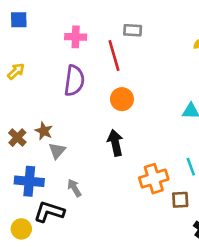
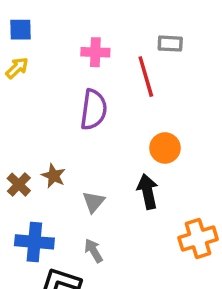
yellow arrow: (16, 71) -> (17, 68), moved
orange circle: (122, 99) -> (165, 148), moved
gray triangle: (57, 151) -> (94, 202), moved

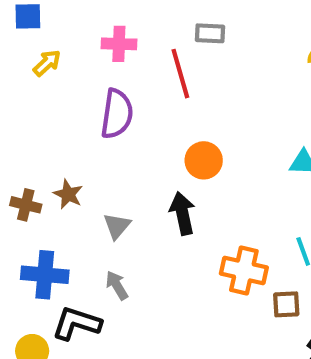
yellow arrow: (17, 68) -> (47, 63), moved
brown cross: (19, 185) -> (26, 205), turned -30
orange cross: (198, 238) -> (244, 270), turned 30

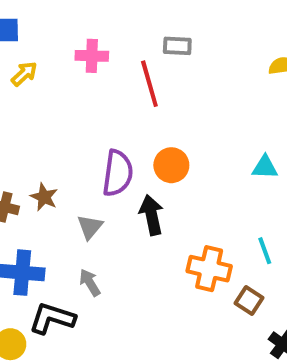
purple semicircle: (117, 114) -> (118, 173), moved
brown square: (286, 304) -> (249, 300), turned 36

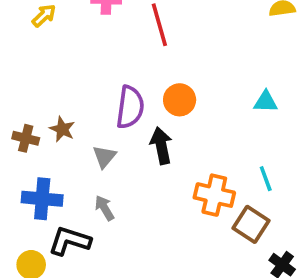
brown square: (249, 300) -> (251, 224), size x1.4

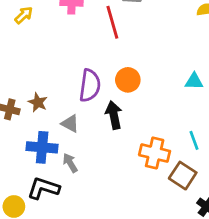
gray triangle: (104, 157) -> (70, 123), turned -42
blue cross: (42, 199) -> (42, 147), moved

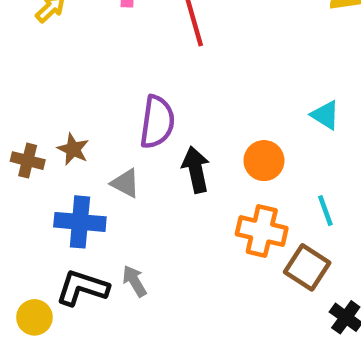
orange circle: (128, 80) -> (264, 161), moved
cyan triangle: (194, 81) -> (325, 115), turned 30
gray arrow: (70, 163) -> (134, 281), moved

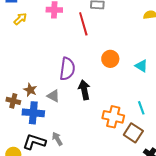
brown star: (73, 149) -> (30, 90), moved
brown cross: (28, 161) -> (13, 101), moved
orange circle: (264, 161) -> (110, 59), moved

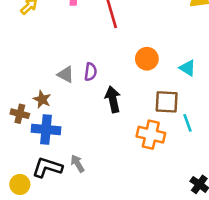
purple semicircle: (67, 69) -> (91, 72), size x0.6
gray triangle: (53, 96) -> (66, 74), moved
brown square: (133, 133) -> (167, 102), moved, turned -30

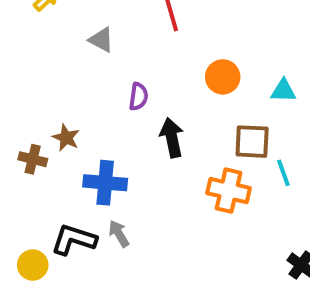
cyan triangle: (187, 68) -> (283, 91), turned -30
gray triangle: (66, 74) -> (101, 40), moved
blue cross: (46, 129) -> (105, 183), moved

